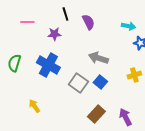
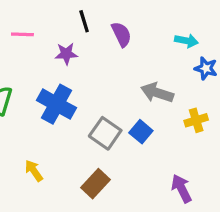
gray arrow: (98, 58) -> (157, 93), moved
brown rectangle: (96, 114) -> (95, 184), moved

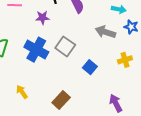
gray arrow: (157, 93) -> (105, 32), moved
gray square: (105, 133) -> (65, 46), moved

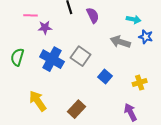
purple star: (42, 18) -> (45, 28), moved
yellow cross: (125, 60) -> (140, 83), moved
yellow arrow: (22, 92) -> (38, 101), size x1.5

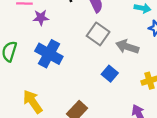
gray arrow: (120, 42) -> (127, 47), moved
gray square: (81, 56) -> (98, 34), moved

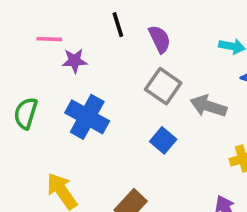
blue square: (110, 74) -> (163, 140), moved

